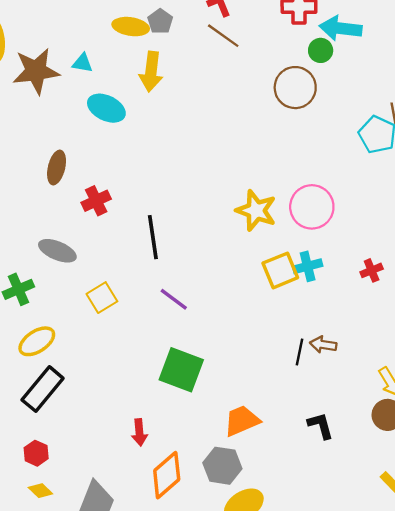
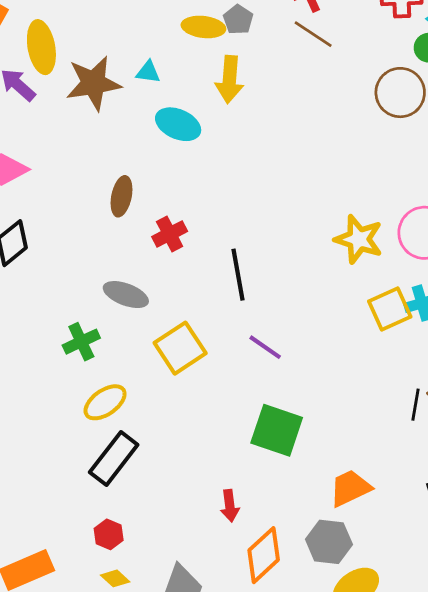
yellow square: (102, 298) -> (180, 348), size x1.4

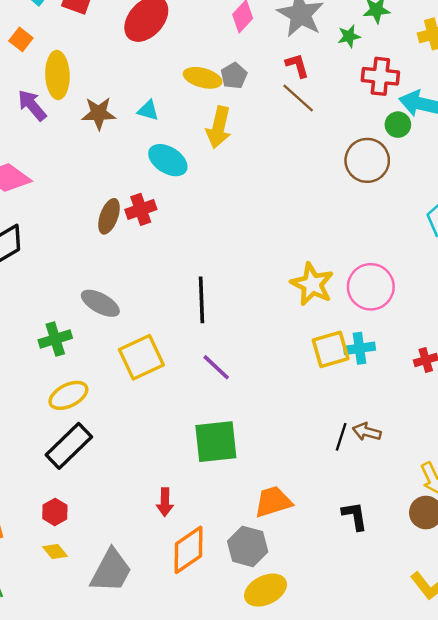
brown star: (93, 83) -> (99, 113), size x0.7
red cross: (170, 234) -> (141, 209), moved
green square: (277, 430) -> (216, 442), turned -33

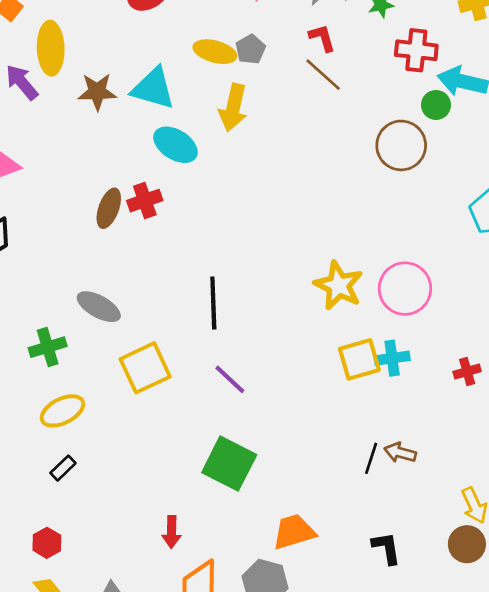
cyan triangle: (148, 110) -> (153, 88), size x1.8
green square: (216, 442) -> (229, 464), turned 33
black rectangle: (69, 446) -> (63, 468), size x0.5

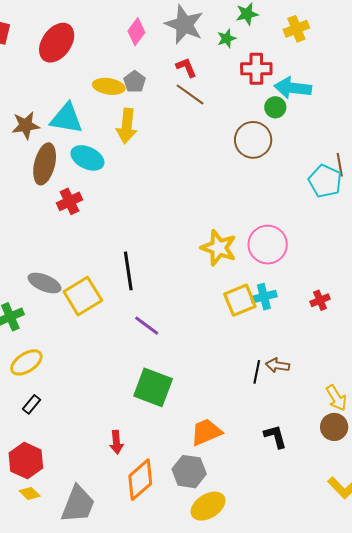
brown ellipse: (109, 208) -> (45, 164), moved, size x1.4
yellow square: (145, 368) -> (83, 296), moved
red hexagon: (47, 543) -> (26, 461), size x1.6

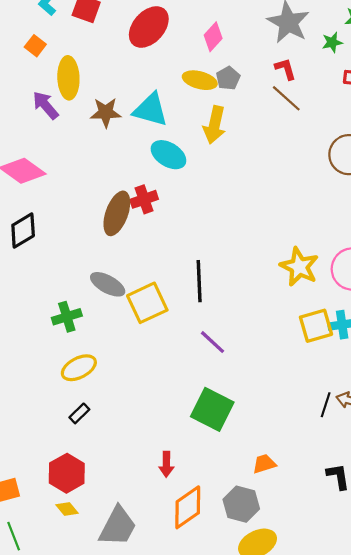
pink diamond: (136, 32) -> (213, 37), moved
brown ellipse: (45, 164) -> (117, 213), moved
orange trapezoid: (206, 432) -> (264, 464), size x0.7

